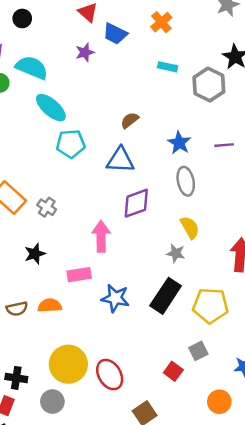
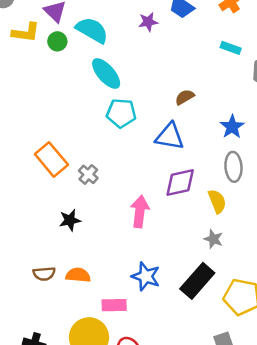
yellow semicircle: (190, 227) -> (217, 201), moved
pink rectangle: (79, 275) -> (114, 305), moved

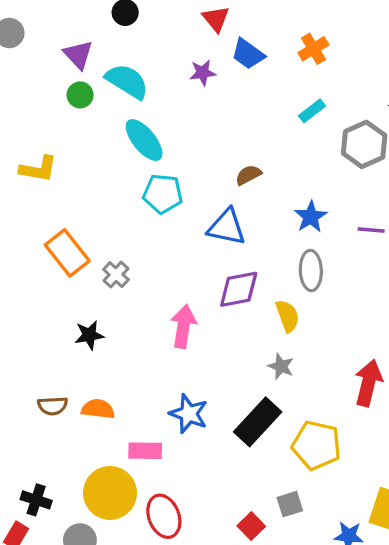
yellow L-shape: (26, 32) -> (38, 169), moved
cyan rectangle: (231, 48) -> (312, 111), turned -60

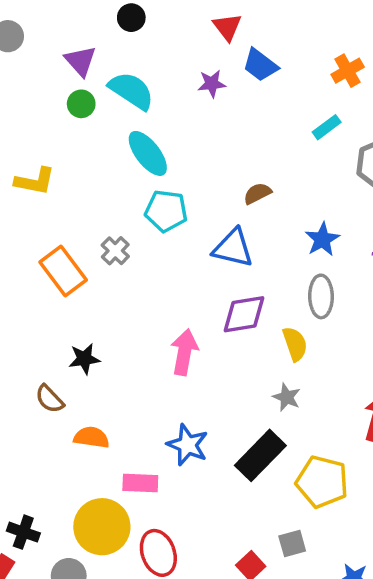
orange cross: (313, 49) -> (348, 71), moved
gray cross: (116, 275) -> (115, 251), moved
brown semicircle: (53, 406) -> (50, 399), moved, turned 48

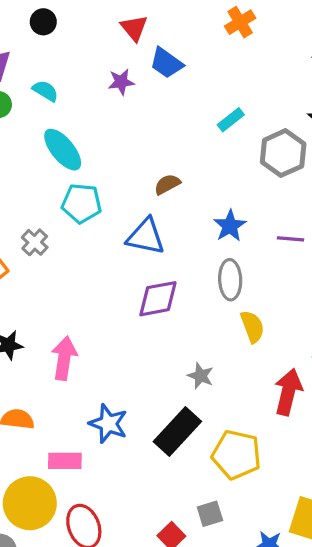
orange cross: (348, 71) -> (240, 22), moved
cyan semicircle: (131, 91) -> (45, 91), size x0.6
yellow semicircle: (295, 344) -> (252, 327), moved
pink arrow: (184, 352) -> (64, 358), moved

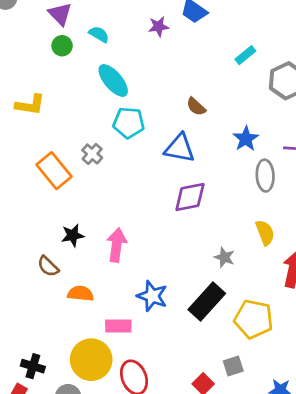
brown semicircle: (167, 184) -> (196, 107), turned -108
gray ellipse: (230, 280) -> (265, 176), moved
yellow semicircle: (252, 327) -> (265, 233), moved

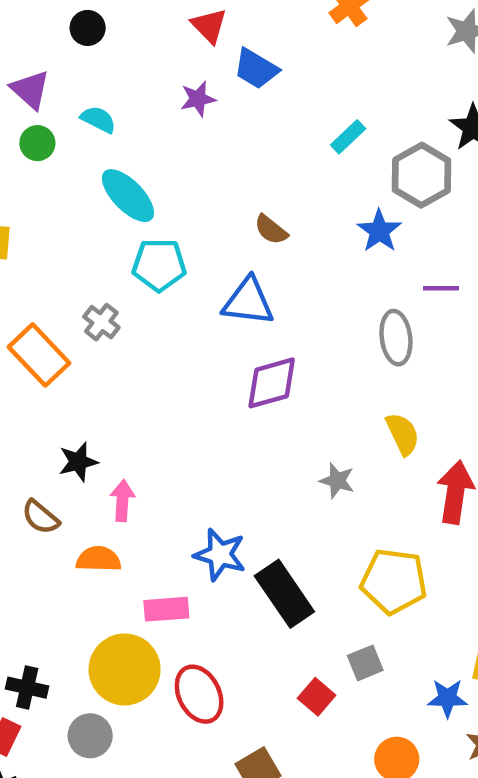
blue star: (246, 139) -> (379, 231), moved
pink arrow: (117, 245) -> (122, 501), moved, size x0.7
black rectangle: (207, 301) -> (284, 594), moved, turned -72

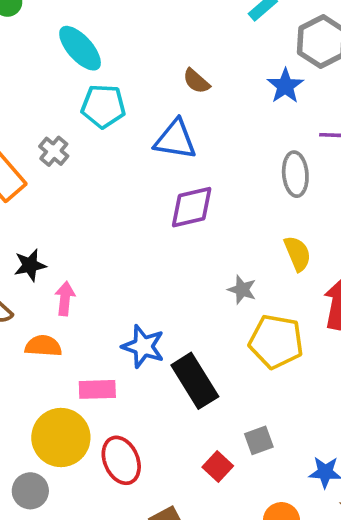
yellow pentagon: (394, 581) -> (276, 342), moved

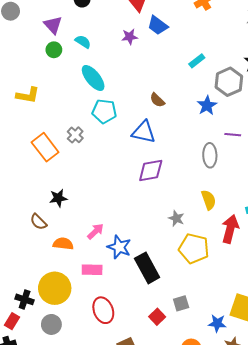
pink arrow: (65, 299) -> (95, 231), moved, turned 36
yellow circle: (61, 437) -> (55, 288), moved

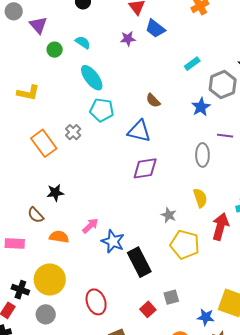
purple triangle: (53, 25) -> (38, 25), moved
pink rectangle: (92, 270) -> (15, 243), moved

